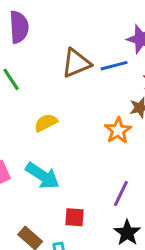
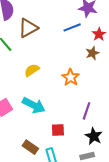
brown triangle: (76, 63) -> (28, 28), moved
orange star: (118, 130) -> (71, 77), moved

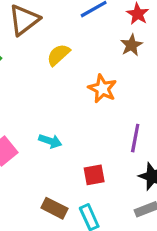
yellow semicircle: (32, 70) -> (58, 55), moved
cyan arrow: (34, 105) -> (50, 141), size x0.6

